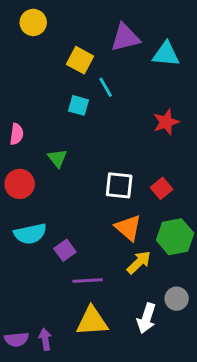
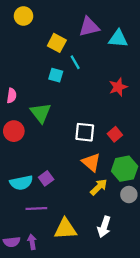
green triangle: (57, 158) -> (41, 113), size x1.5
cyan semicircle: (30, 234) -> (21, 183), moved
purple line: (88, 280) -> (36, 208), moved
gray circle: (177, 299) -> (129, 195), moved

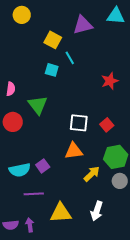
cyan triangle: (118, 39) -> (116, 16), moved
orange triangle: (91, 162) -> (74, 151), moved, turned -48

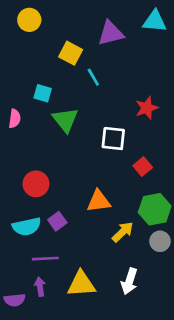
cyan square: (52, 70) -> (43, 93), moved
green triangle: (38, 105) -> (65, 120), moved
red circle: (13, 122) -> (36, 184), moved
white square: (79, 123) -> (113, 139), moved
purple arrow: (30, 225) -> (40, 287), moved

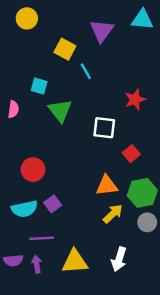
purple triangle: (111, 33) -> (102, 31), turned -40
orange triangle: (99, 201) -> (107, 185), moved
purple semicircle: (15, 300) -> (13, 260), moved

